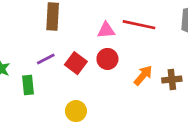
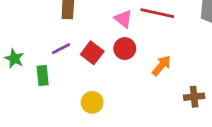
pink triangle: (106, 30) -> (123, 19), turned 42
brown cross: (172, 80) -> (194, 97), moved

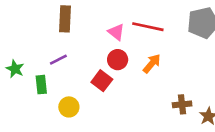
red square: (92, 53) -> (102, 81), moved
orange arrow: (162, 66) -> (152, 64), moved
yellow circle: (92, 102) -> (69, 107), moved

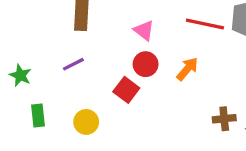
red line: (148, 27) -> (205, 24), moved
green rectangle: (41, 85) -> (38, 116), moved

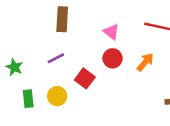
red square: (126, 90) -> (85, 78), moved
yellow circle: (86, 122) -> (57, 96), moved

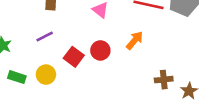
red circle: (113, 58) -> (100, 50), moved
green rectangle: (28, 99) -> (17, 77), turned -66

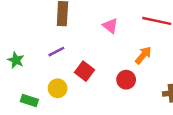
red circle: (100, 50) -> (126, 80), moved
green rectangle: (17, 77) -> (29, 101), moved

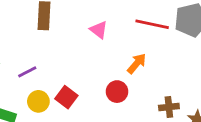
purple line: (56, 52) -> (27, 72), moved
red square: (85, 71) -> (66, 97), moved

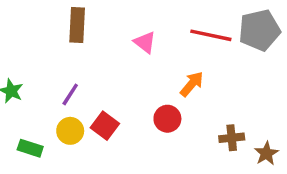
purple line: (27, 72) -> (70, 94), moved, turned -30

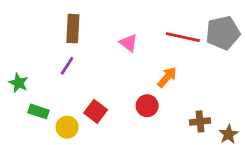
purple line: (70, 94) -> (67, 66), moved
yellow circle: (70, 131) -> (67, 127), moved
green rectangle: (30, 148) -> (39, 111), moved

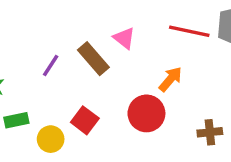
brown rectangle: (73, 29) -> (93, 59), moved, turned -44
red circle: (147, 106) -> (146, 113), size x1.4
green rectangle: (39, 111) -> (16, 120), turned -30

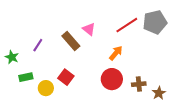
red line: (189, 31) -> (127, 25), turned -45
purple line: (51, 65) -> (38, 45), moved
red circle: (146, 113) -> (112, 79), moved

